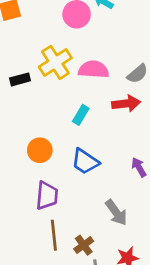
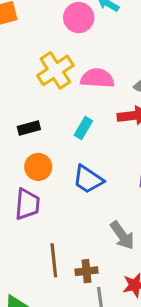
black rectangle: (20, 79) -> (29, 128), moved
purple trapezoid: (47, 196) -> (27, 204), moved
brown cross: (84, 245) -> (86, 271), turned 30

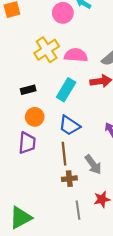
cyan rectangle: (83, 128) -> (66, 90), size x1.5
brown line: (54, 260) -> (64, 154), moved
brown cross: (86, 271) -> (69, 179), moved

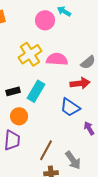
cyan rectangle: (66, 90) -> (36, 91), moved
blue trapezoid: (69, 126) -> (70, 107), moved
brown line: (64, 154) -> (46, 150), turned 35

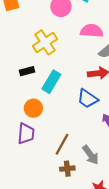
pink semicircle: (57, 59) -> (92, 31), moved
black rectangle: (13, 91) -> (27, 71), moved

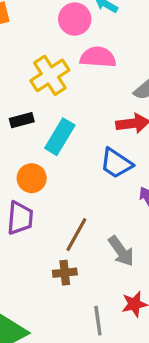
pink semicircle: (92, 31) -> (98, 57), moved
brown cross: (67, 169) -> (65, 273), moved

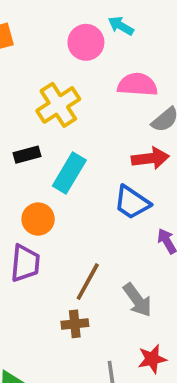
pink semicircle: (98, 57) -> (137, 85), moved

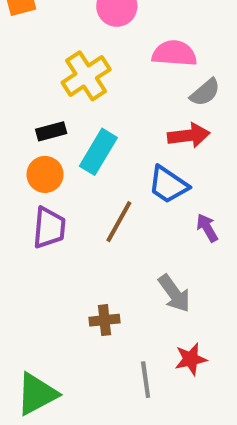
orange circle: (38, 219) -> (45, 174), moved
purple trapezoid: (25, 263) -> (49, 228), moved
brown line: (88, 282) -> (119, 222), moved

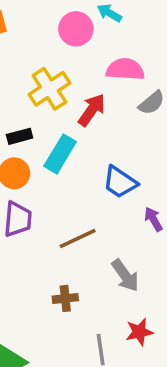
red arrow: (189, 135) -> (92, 110), moved, turned -48
brown line: (119, 222) -> (78, 239), moved, turned 36

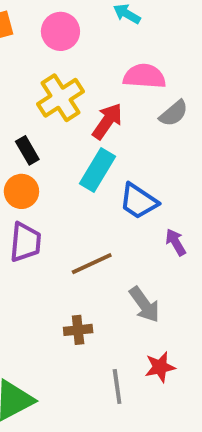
pink circle: (76, 29) -> (60, 31), moved
black rectangle: (20, 136) -> (27, 150), turned 75
cyan rectangle: (60, 154) -> (98, 170), moved

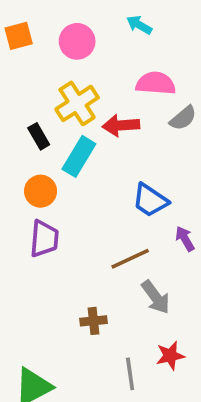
red arrow: (107, 121) -> (121, 125), turned -129
black rectangle: (27, 150) -> (39, 136), moved
cyan rectangle: (98, 170) -> (79, 156), moved
brown line: (92, 264) -> (130, 259), moved

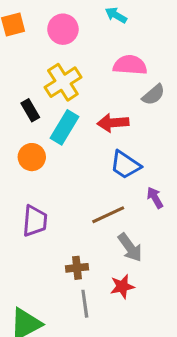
red arrow: (121, 125) -> (113, 123), moved
purple trapezoid: (44, 239) -> (35, 221), moved
red star: (170, 356) -> (122, 286), moved
gray line: (130, 374) -> (85, 304), moved

